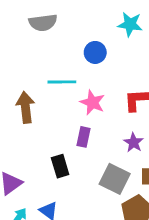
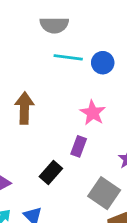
cyan line: (62, 82) -> (68, 57), moved
black rectangle: (60, 166) -> (51, 173), turned 50

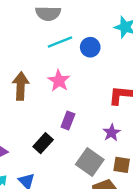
cyan line: (68, 57) -> (60, 42), turned -30
pink star: (93, 113) -> (59, 81), moved

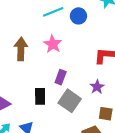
black rectangle: (43, 143) -> (40, 96), turned -42
gray square: (90, 162) -> (70, 101), moved

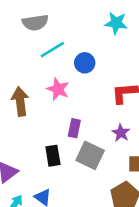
blue circle: (78, 16) -> (85, 63), moved

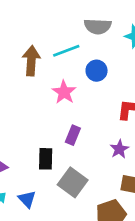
gray semicircle: (35, 23) -> (98, 26), moved
brown arrow: (20, 101) -> (31, 61), moved
gray square: (90, 155) -> (73, 182), moved

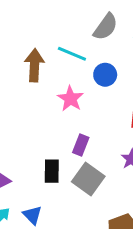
gray semicircle: (98, 26) -> (106, 27), turned -56
cyan line: (66, 51) -> (72, 54), turned 44
gray square: (73, 182) -> (88, 179), moved

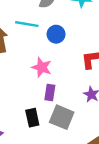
pink star: (70, 99) -> (42, 67), moved

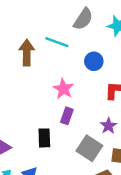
blue circle: (56, 34) -> (94, 61), moved
gray square: (62, 117) -> (89, 148), moved

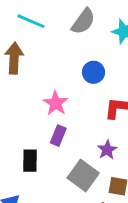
cyan line: (57, 42) -> (31, 21), moved

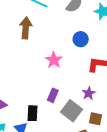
purple rectangle: (58, 136) -> (53, 95), moved
black rectangle: (30, 161) -> (33, 113), moved

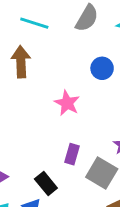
black rectangle: (33, 113) -> (46, 184), turned -35

